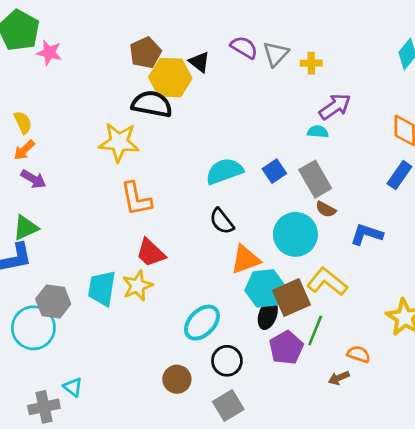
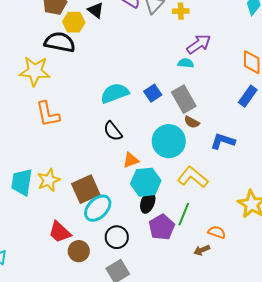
yellow hexagon: (170, 78) -> (74, 22), size x0.7
red trapezoid: (151, 253) -> (60, 232), moved
orange triangle: (245, 259) -> (131, 160), size x0.7
brown square: (291, 298) -> (86, 189), moved

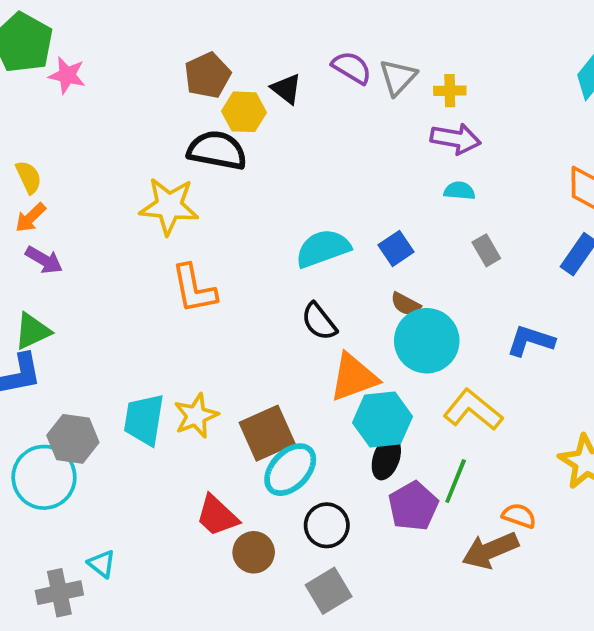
purple arrow: (199, 44) -> (456, 139), moved, turned 45
gray rectangle: (184, 99) -> (486, 250), moved, size x0.6
brown semicircle: (192, 122) -> (406, 304), moved
orange triangle: (131, 160) -> (354, 377), size x1.6
brown arrow: (202, 250) -> (490, 550), size x1.8

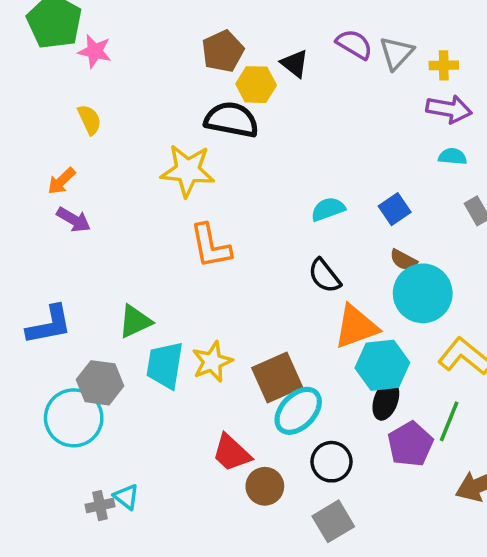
yellow semicircle: (29, 177) -> (89, 120), moved
cyan semicircle: (323, 248) -> (328, 209), size x0.7
green triangle: (32, 331) -> (135, 321), moved
gray cross: (59, 593) -> (100, 506), moved, size x0.7

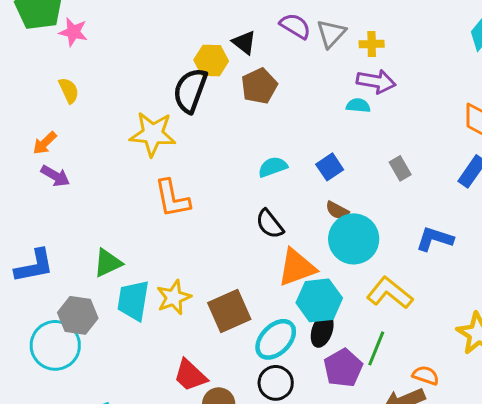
brown pentagon: (223, 51) -> (259, 86), moved
black semicircle: (232, 120) -> (190, 90), turned -81
cyan semicircle: (453, 157) -> (358, 105), moved
cyan ellipse: (298, 411) -> (276, 339), moved

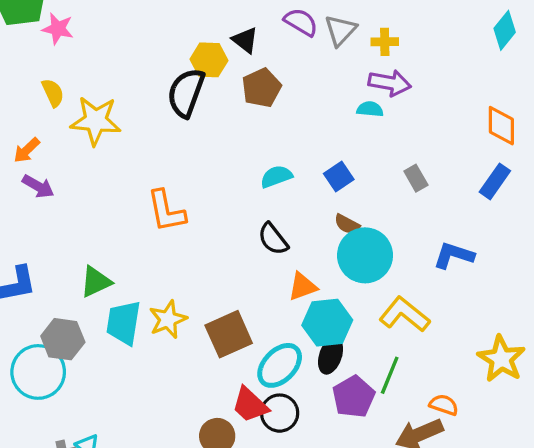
yellow star: (153, 134) -> (96, 121), moved
orange triangle: (297, 267) -> (303, 287), size x0.7
red trapezoid: (190, 375) -> (250, 405), moved

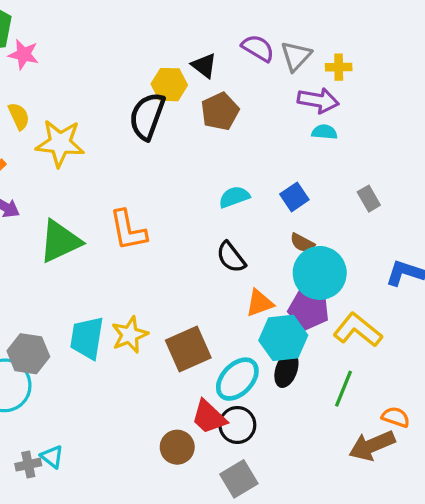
purple arrow: (390, 83) -> (318, 100), moved
green triangle: (96, 282) -> (60, 241), moved, size x1.4
purple pentagon: (354, 397) -> (309, 309), moved, turned -30

